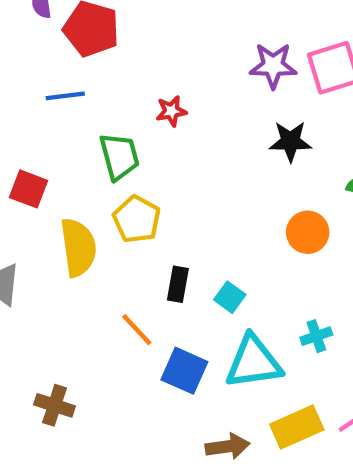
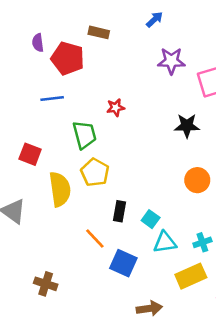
purple star: (273, 66) -> (171, 61), moved
cyan triangle: (254, 362) -> (165, 242), moved, size x0.7
yellow rectangle: (297, 427) -> (191, 276), moved

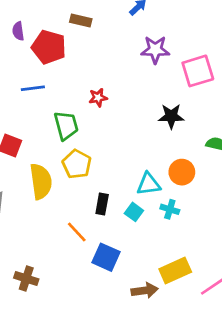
cyan triangle: (165, 242) -> (149, 184), moved
cyan cross: (202, 242) -> (170, 209), moved, turned 36
brown arrow: (149, 308) -> (145, 290), moved

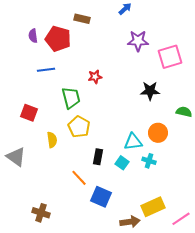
purple semicircle: (18, 31) -> (33, 36), moved
yellow semicircle: (41, 181) -> (52, 140), size x0.6

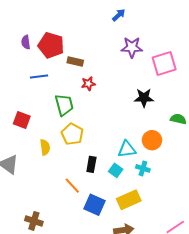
brown rectangle: (82, 19) -> (75, 61), moved
yellow rectangle: (153, 207) -> (129, 200), moved

